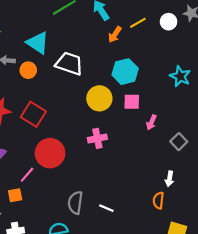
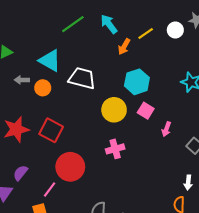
pink square: (132, 102) -> (146, 111), turned 35

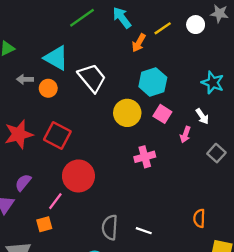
white trapezoid: (82, 78) -> (92, 78), turned 36
pink cross: (115, 149) -> (145, 157), moved
white arrow: (188, 183) -> (202, 116), moved, turned -40

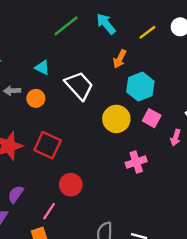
orange arrow: (139, 43) -> (120, 59), moved
cyan triangle: (56, 58) -> (42, 68), size x0.6
red circle: (78, 176) -> (71, 185), size x0.7

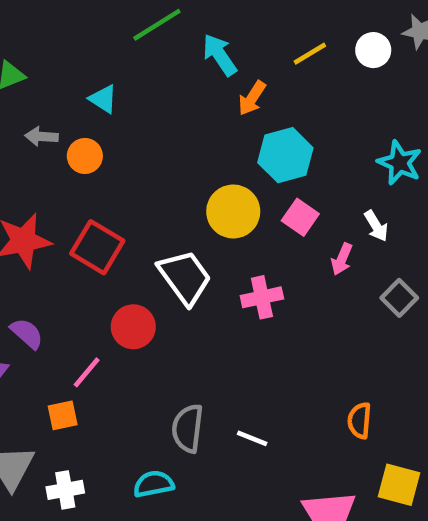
cyan arrow: (106, 24) -> (220, 55), moved
white trapezoid: (79, 86) -> (185, 277), moved
purple semicircle: (16, 194) -> (27, 333), turned 90

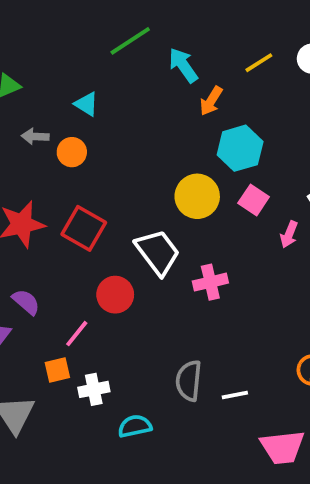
pink cross: (262, 297) -> (210, 282), moved
gray semicircle: (188, 428) -> (189, 381), moved
white line: (252, 438) -> (235, 395), moved, turned -32
white cross: (65, 490) -> (94, 389), moved

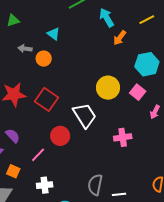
cyan hexagon: (240, 148) -> (147, 64), moved
pink cross: (210, 282) -> (123, 137), moved
orange square: (57, 370) -> (13, 171), moved, turned 32

